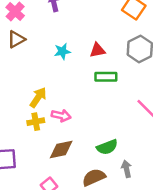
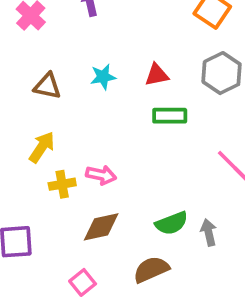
brown triangle: (16, 39) -> (47, 86), moved, turned 42
yellow arrow: (38, 97) -> (42, 147), moved
gray arrow: (126, 169) -> (209, 232), moved

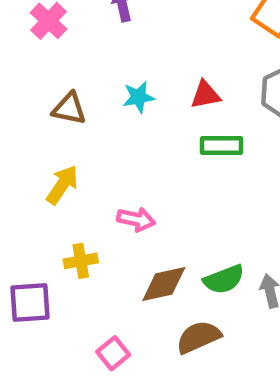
yellow cross: (62, 184) -> (81, 261), moved
brown diamond: (101, 227) -> (164, 284), moved

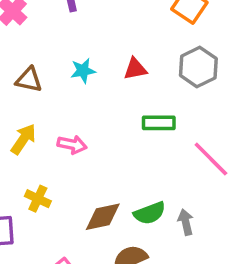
green rectangle: (222, 146) -> (159, 123), moved
pink arrow: (136, 219) -> (72, 145), moved
yellow cross: (81, 261) -> (38, 199), turned 35

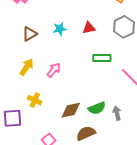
brown triangle: (29, 80) -> (30, 34), turned -42
pink arrow: (72, 145) -> (54, 70), turned -63

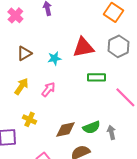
red triangle: (89, 28) -> (83, 47), size x1.6
cyan star: (60, 29) -> (54, 58), moved

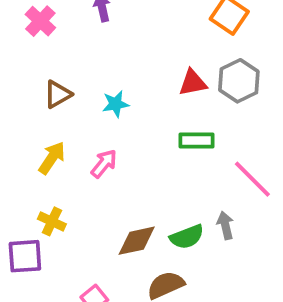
red triangle: (83, 47) -> (193, 83), moved, size x0.7
yellow cross: (29, 119) -> (52, 221), moved
gray arrow: (111, 132) -> (225, 225), moved

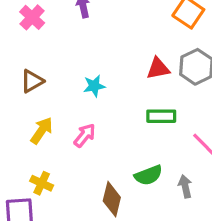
brown triangle: (58, 94) -> (32, 81), moved
green semicircle: (187, 237) -> (148, 175), moved
brown diamond: (137, 241) -> (112, 199), turned -64

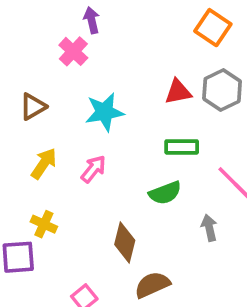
pink cross: (32, 17) -> (73, 51), moved
cyan star: (94, 86) -> (105, 112), size x1.5
green semicircle: (148, 175) -> (165, 193), moved

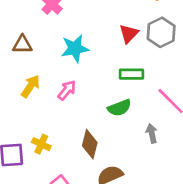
red triangle: (178, 92) -> (129, 34), turned -35
brown triangle: (33, 107) -> (22, 44), turned 30
yellow cross: (44, 224) -> (41, 144), moved

